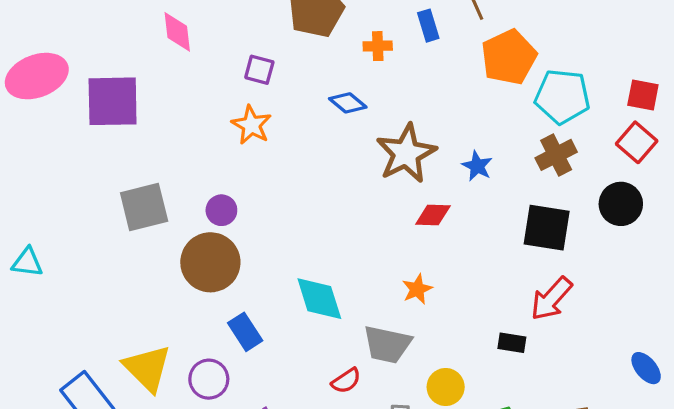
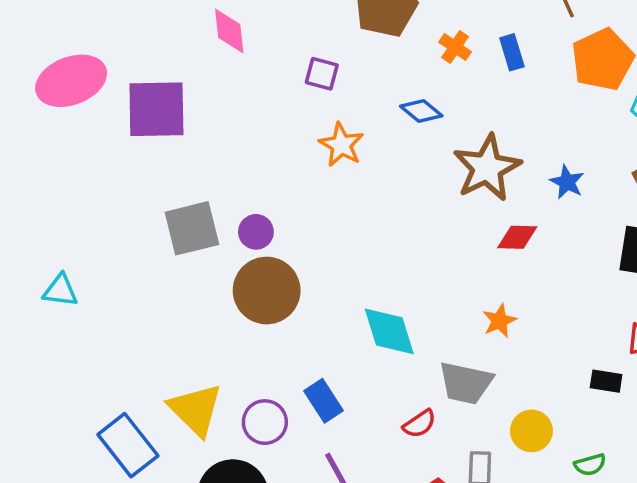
blue rectangle: (428, 26) -> (512, 52), moved
orange cross: (378, 46) -> (455, 47), turned 36
orange star: (251, 125) -> (341, 145), moved
purple circle: (221, 210) -> (256, 232), moved
blue rectangle: (245, 332) -> (323, 401), moved

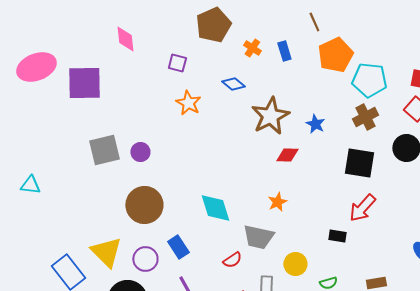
brown circle: (267, 291) -> (144, 205), moved

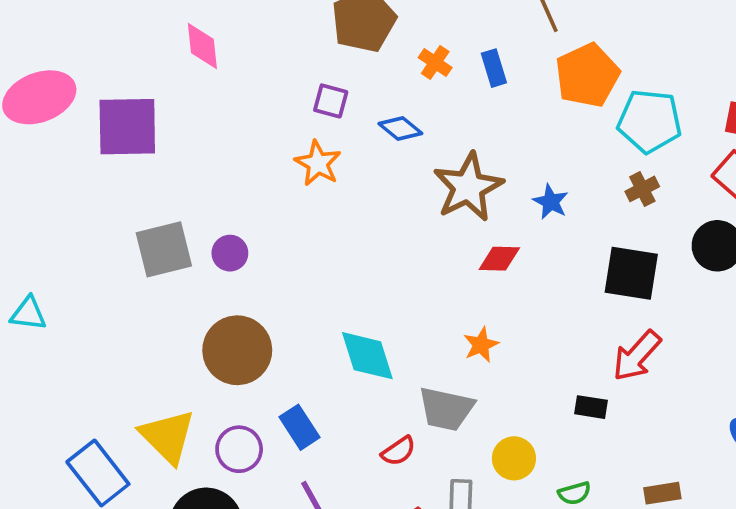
purple square: (177, 63) -> (331, 101), moved
brown cross: (365, 117) -> (642, 189), size x0.7

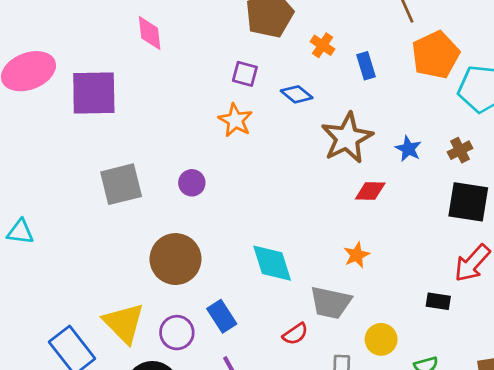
blue rectangle: (494, 68) -> (366, 66), moved
brown cross: (642, 189) -> (460, 150), moved
purple circle: (230, 253) -> (192, 183), moved

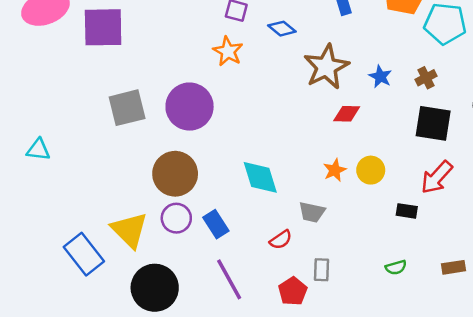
purple circle: (192, 183) -> (190, 107), size x2.0
gray trapezoid: (331, 303) -> (312, 212), size x0.7
purple circle: (177, 333) -> (176, 218), moved
yellow circle: (381, 339) -> (371, 170), moved

